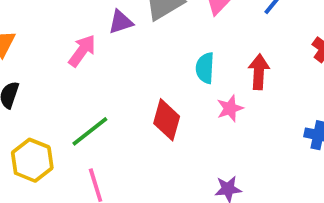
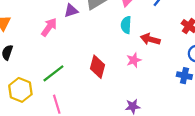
cyan semicircle: (205, 68) -> (126, 25), moved
red arrow: (259, 72) -> (150, 39), turned -78

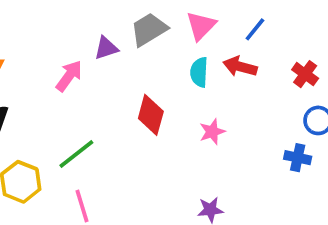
red arrow: (150, 39) -> (240, 67), moved
red diamond: (97, 67) -> (151, 115), moved

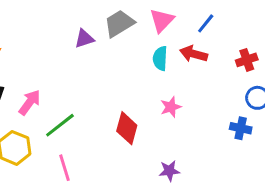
red cross: (305, 74) -> (247, 60), turned 35
pink arrow: (69, 76) -> (30, 102), moved
red diamond: (151, 115) -> (127, 128), moved

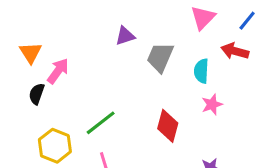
gray trapezoid: (119, 23) -> (160, 57), moved, turned -36
cyan semicircle: (160, 58) -> (201, 71), moved
pink arrow: (30, 102) -> (58, 71), moved

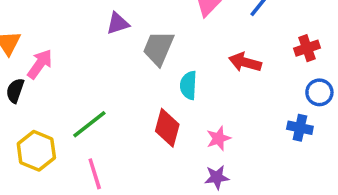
red arrow: (235, 51) -> (245, 62), moved
cyan semicircle: (201, 71) -> (188, 85), moved
pink star: (212, 105) -> (219, 138), moved

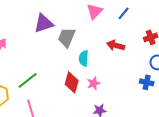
purple triangle: (118, 23) -> (44, 23), size x1.5
pink star: (219, 138) -> (94, 83), moved

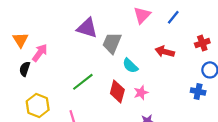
purple triangle: (44, 23) -> (87, 28), turned 35
cyan semicircle: (84, 58) -> (130, 66), turned -49
green line: (28, 80) -> (83, 82), moved

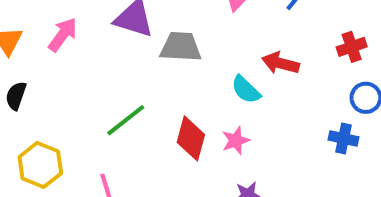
gray trapezoid: (112, 43) -> (181, 47), turned 70
pink arrow: (40, 53) -> (63, 35), moved
cyan semicircle: (130, 66) -> (246, 90), moved

